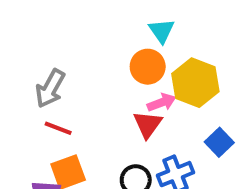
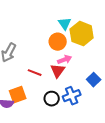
yellow hexagon: (195, 83) -> (82, 34), moved
red line: (58, 128) -> (35, 73), moved

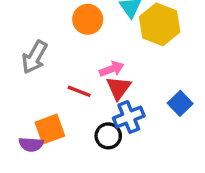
orange circle: (58, 42) -> (88, 19), moved
pink arrow: (65, 60) -> (112, 69), moved
blue cross: (72, 96) -> (129, 117), moved

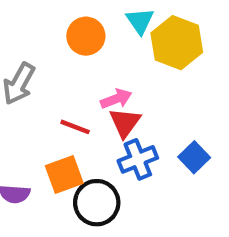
blue square: (180, 103) -> (194, 157), moved
orange square: (50, 129) -> (64, 175), moved
black circle: (108, 136) -> (97, 203), moved, size x1.4

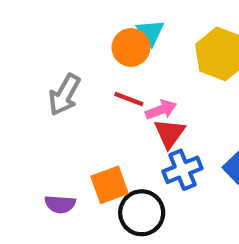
cyan triangle: (140, 21) -> (150, 32), moved
red line: (75, 127) -> (129, 99), moved

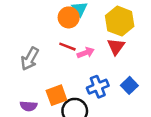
gray arrow: (64, 95) -> (30, 59), moved
red triangle: (170, 133) -> (116, 47), moved

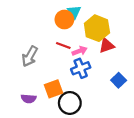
yellow hexagon: (120, 21) -> (97, 28), moved
red triangle: (116, 47) -> (107, 46), turned 35
blue cross: (98, 87) -> (81, 68), moved

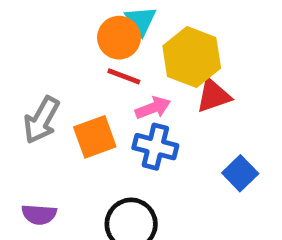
red line: (63, 46) -> (124, 76), moved
blue cross: (81, 68) -> (155, 147), turned 36
orange square: (54, 89) -> (95, 137), moved

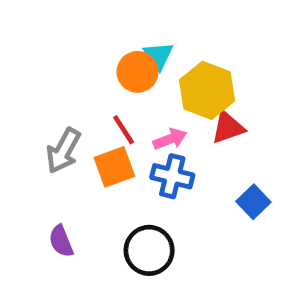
red line: (124, 76) -> (124, 130), moved, turned 36
purple semicircle: (39, 214) -> (61, 241), turned 64

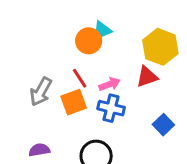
cyan triangle: (158, 56) -> (102, 30), turned 42
yellow hexagon: (207, 90) -> (160, 47), moved
purple semicircle: (61, 241) -> (39, 150), turned 102

